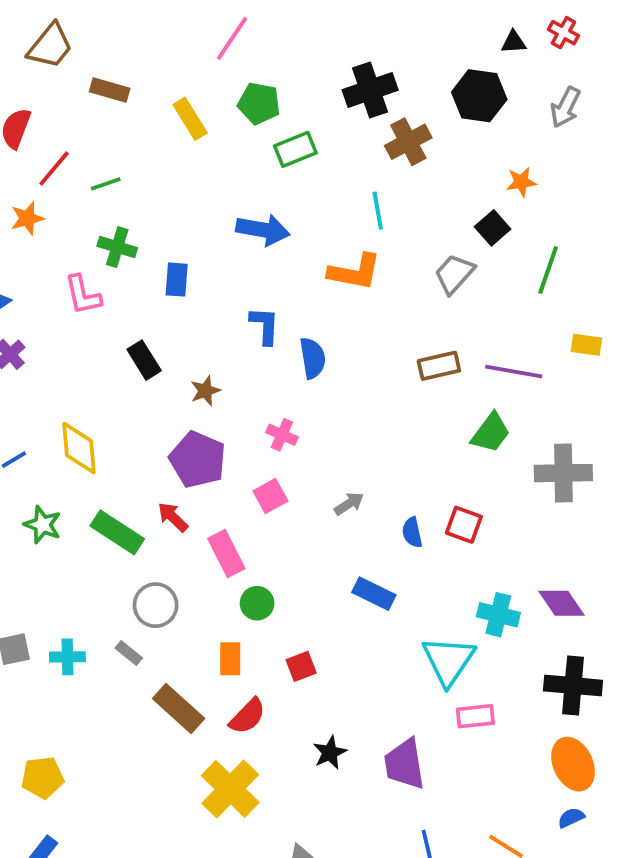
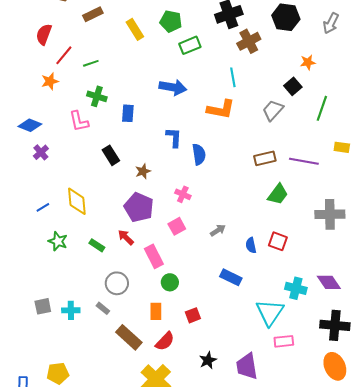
brown rectangle: (110, 90) -> (93, 14), turned -42
green trapezoid: (491, 433) -> (278, 194), moved
green rectangle: (117, 532) -> (97, 245), size x0.6

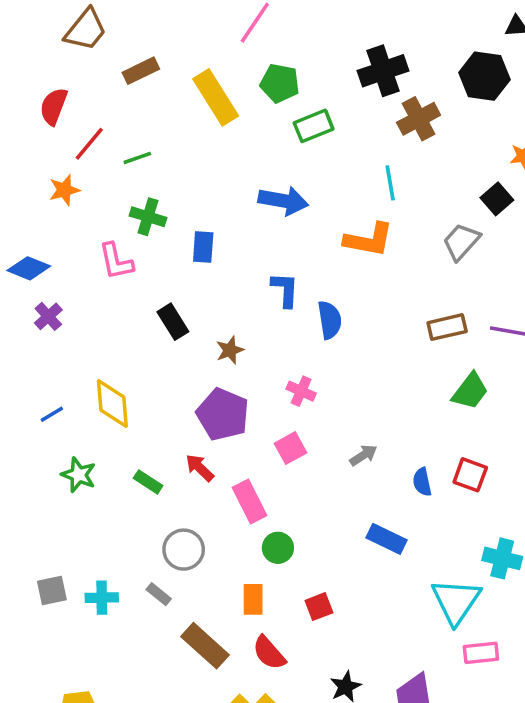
yellow rectangle: (135, 29) -> (216, 97), size x1.4
red semicircle: (165, 341) -> (269, 653), turned 95

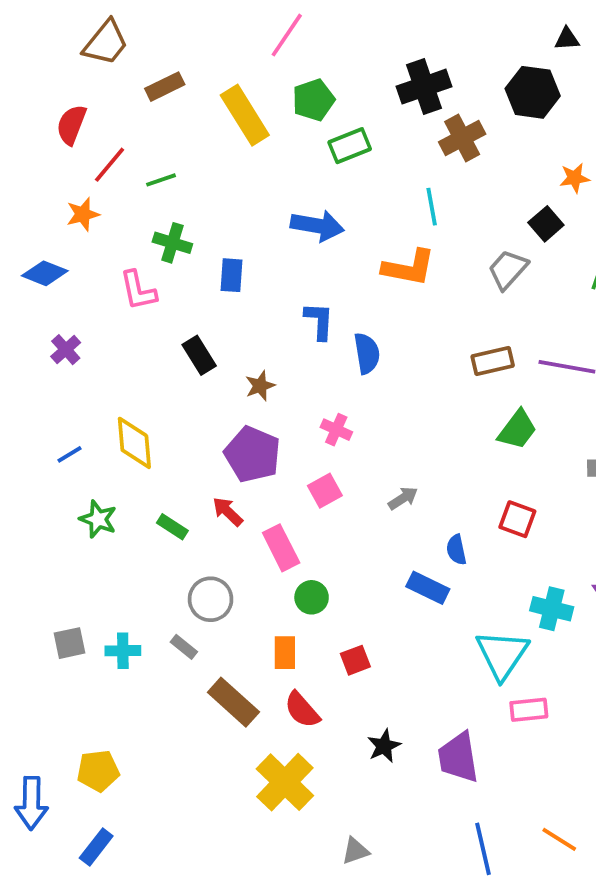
green pentagon: (280, 83) -> (313, 100), turned -30
blue diamond: (29, 268) -> (45, 273), moved
blue semicircle: (422, 482) -> (456, 550), moved

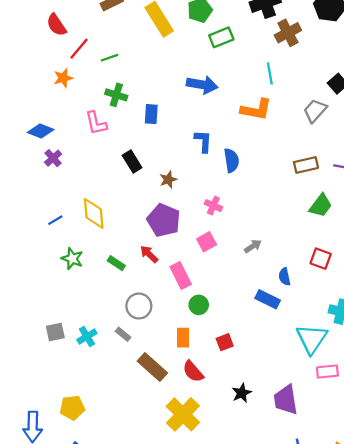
red semicircle: (71, 125) -> (56, 25), turned -55
blue diamond: (45, 273) -> (41, 131), moved
cyan cross: (123, 651) -> (87, 336), turned -30

